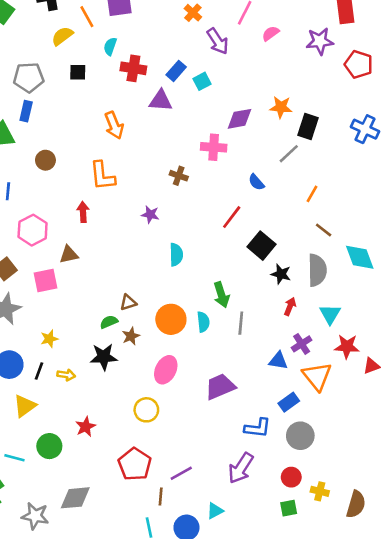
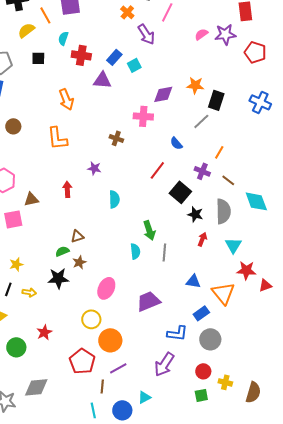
pink semicircle: (271, 33) -> (201, 34), moved
red arrow: (83, 212) -> (67, 189), moved
orange circle: (171, 319) -> (110, 340), moved
purple cross: (302, 344) -> (202, 171), moved, turned -35

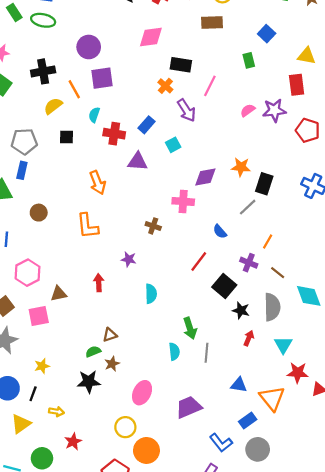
blue rectangle: (114, 57) -> (146, 125), moved
yellow arrow: (29, 292) -> (56, 412), moved
blue L-shape: (177, 333) -> (221, 443), turned 45

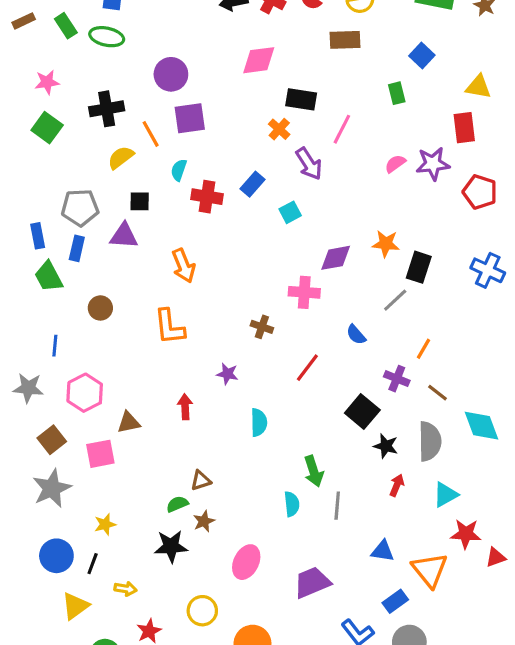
purple triangle: (138, 161) -> (124, 236), moved
red line: (199, 262) -> (307, 368), moved
cyan triangle: (283, 345) -> (445, 495), turned 30
yellow circle: (125, 427) -> (202, 611), moved

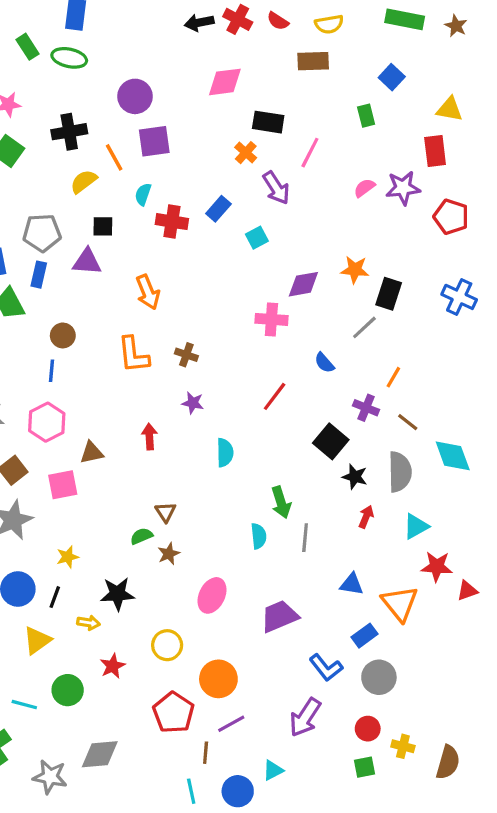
brown cross: (262, 327) -> (186, 355), moved
blue line: (55, 346) -> (52, 371), moved
brown triangle: (201, 481) -> (165, 512), turned -45
black star: (171, 546) -> (117, 594), moved

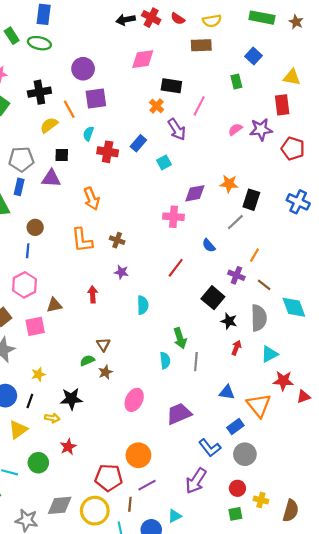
yellow circle: (167, 645) -> (95, 511), moved, size x1.4
red pentagon: (174, 713) -> (109, 478), turned -30

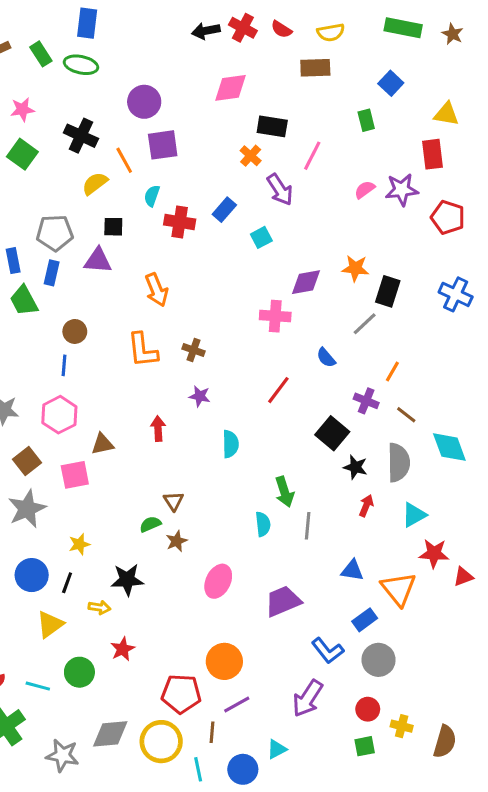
black cross: (39, 92) -> (81, 136), turned 35

